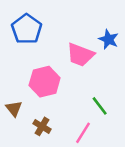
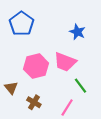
blue star: (109, 39) -> (77, 32), moved
pink trapezoid: (80, 55) -> (65, 62), moved

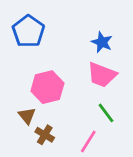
pink trapezoid: (65, 62) -> (102, 75), moved
brown triangle: (11, 88) -> (27, 116), moved

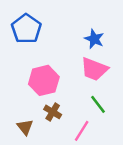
brown triangle: (27, 116) -> (25, 127), moved
brown cross: (45, 135) -> (53, 112), moved

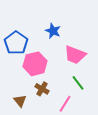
blue pentagon: (26, 29) -> (16, 43), moved
blue star: (94, 39) -> (53, 31), moved

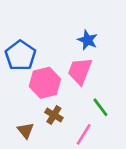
blue star: (53, 31) -> (88, 40), moved
pink trapezoid: (75, 55) -> (80, 71), moved, turned 90

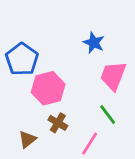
pink trapezoid: (80, 71) -> (113, 76), moved
brown triangle: (26, 131) -> (27, 139), turned 30

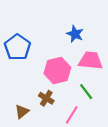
pink trapezoid: (113, 76) -> (91, 61), turned 75
pink hexagon: (48, 88) -> (57, 71), moved

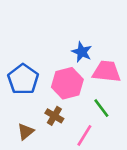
blue star: (75, 34) -> (82, 52), moved
blue pentagon: (17, 47) -> (23, 79), moved

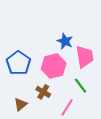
pink trapezoid: (107, 72) -> (85, 57), turned 75

